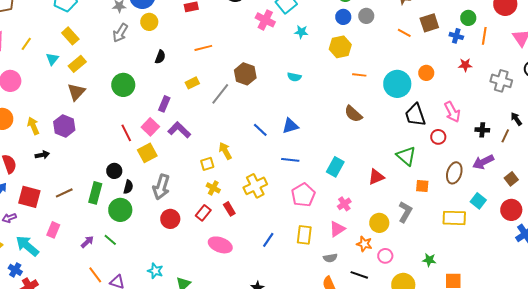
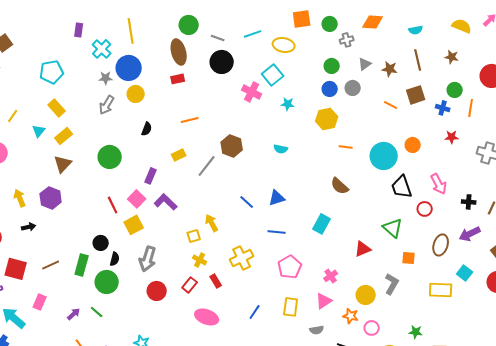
cyan rectangle: (335, 167) -> (322, 224), moved

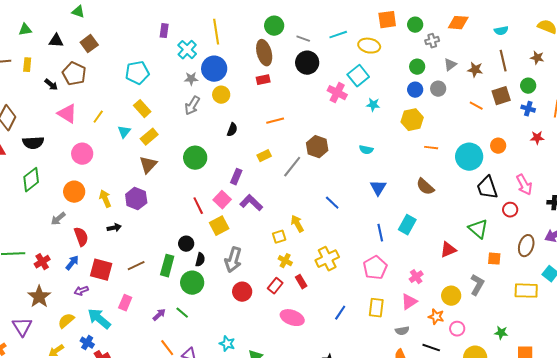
green circle: (455, 90) -> (528, 86), moved
blue triangle: (277, 198) -> (378, 188), moved, turned -42
blue line: (277, 232) -> (380, 233), moved, turned 72

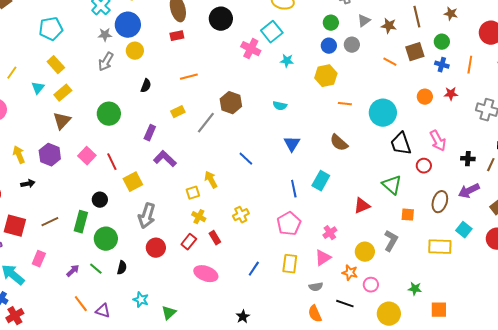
orange circle: (498, 146) -> (425, 97), moved
pink square: (222, 200) -> (87, 156), moved
yellow cross: (327, 259) -> (241, 215), size x0.7
black semicircle: (200, 260) -> (122, 268), moved

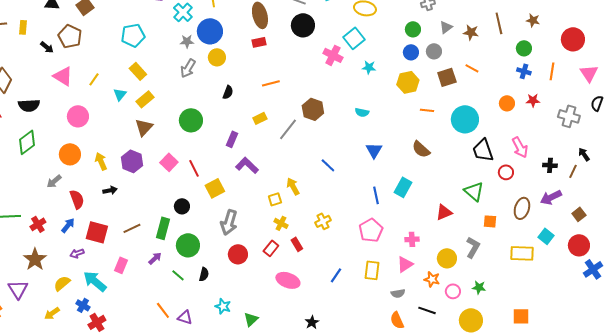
brown square: (415, 52) -> (447, 77), moved
pink cross: (330, 233) -> (412, 239), turned 32
purple arrow: (73, 271) -> (155, 258), moved
green star: (415, 289) -> (479, 287), moved
black star: (243, 317) -> (312, 322), moved

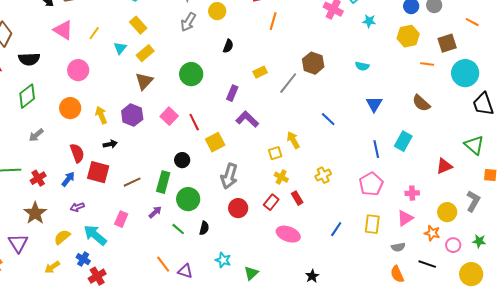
brown square: (447, 77) -> (447, 43), moved
orange line: (271, 83) -> (273, 21), moved, turned -60
gray arrow: (54, 181) -> (36, 135), moved
red square: (97, 232) -> (98, 172), moved

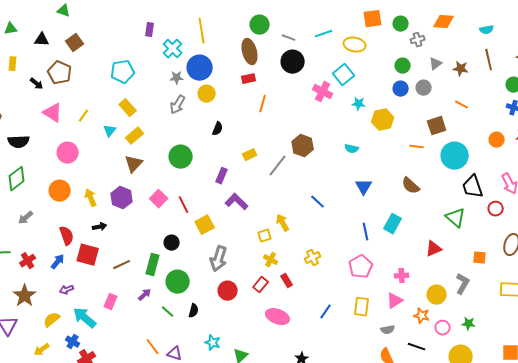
yellow hexagon: (408, 36) -> (383, 120), moved
green triangle: (474, 145) -> (456, 218), moved

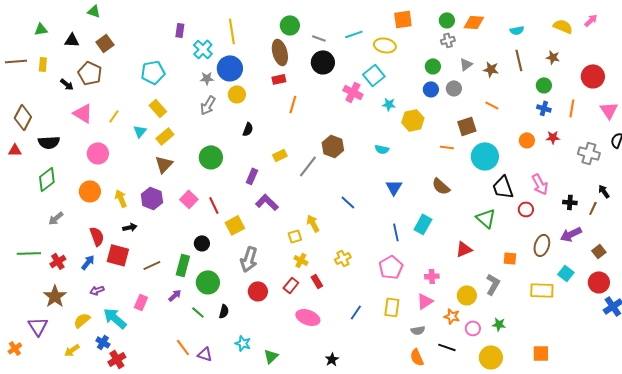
green circle: (401, 24) -> (447, 20), moved

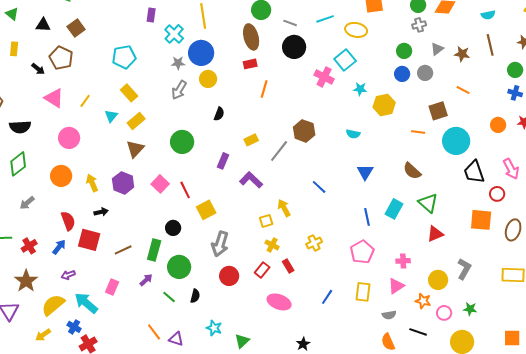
green triangle: (41, 29) -> (12, 14), turned 48
purple L-shape: (267, 202) -> (251, 180), moved
green triangle: (486, 218) -> (428, 203), moved
orange square: (510, 258) -> (481, 220), moved, size x1.6
yellow semicircle: (82, 320) -> (53, 305), size x1.4

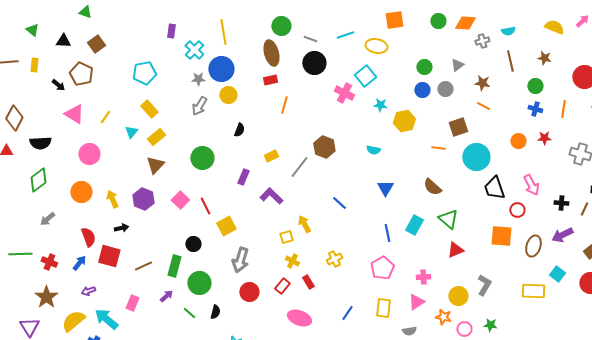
gray cross: (419, 25) -> (482, 41), moved
brown star: (462, 54) -> (482, 83), moved
red cross: (29, 246) -> (49, 262), turned -35

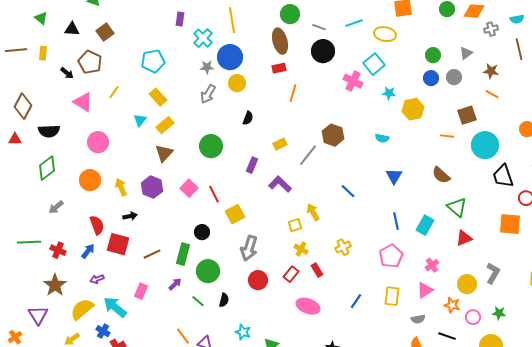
yellow line: (105, 117) -> (114, 92), moved
cyan rectangle: (414, 225) -> (425, 225), moved
pink cross: (423, 277) -> (432, 265), turned -32

